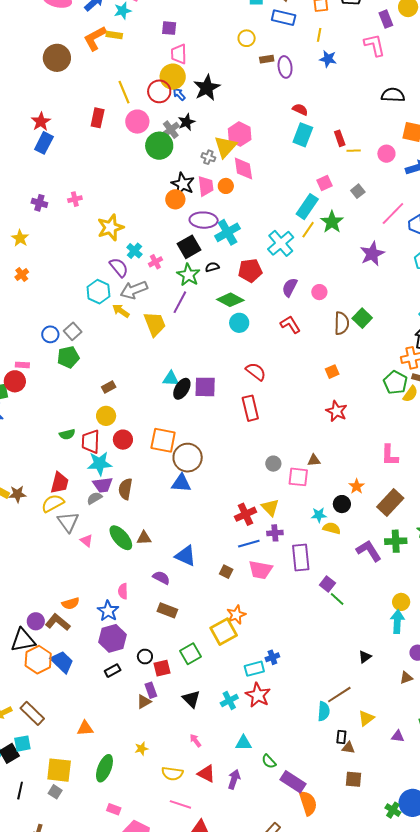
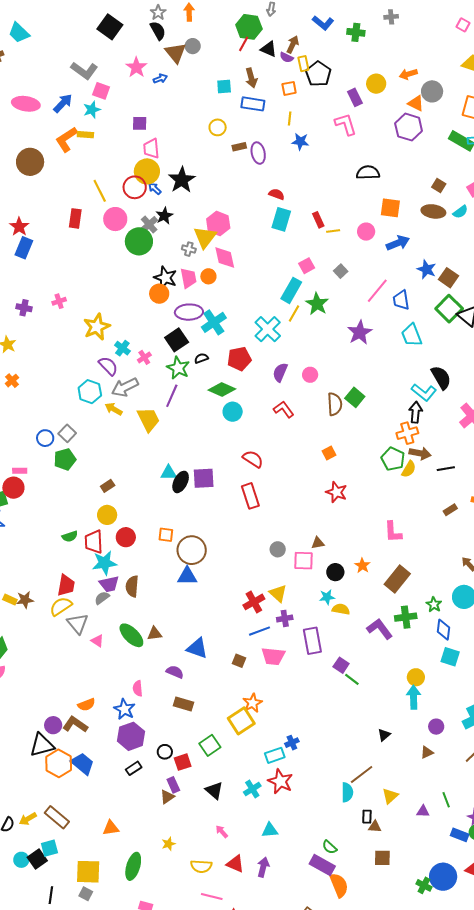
orange square: (163, 440) -> (166, 535), size x0.6
black circle: (342, 504) -> (335, 572), moved
green semicircle: (269, 761) -> (329, 847), moved

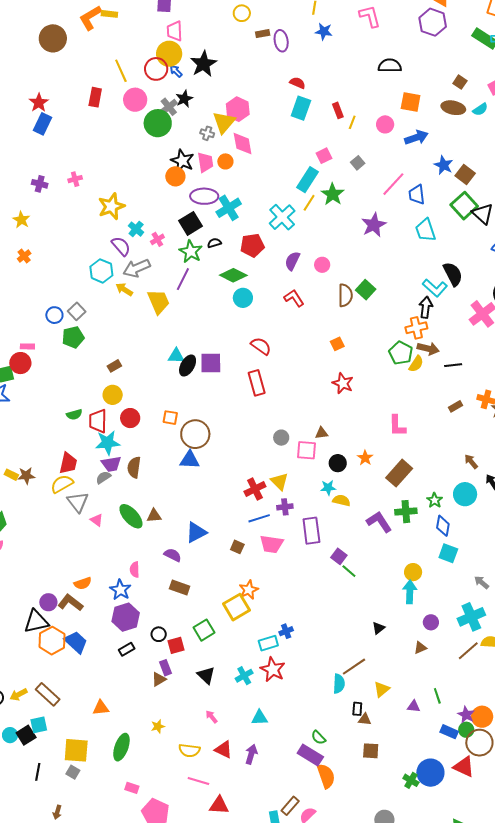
yellow line: (333, 231) -> (352, 122), turned -64
blue triangle: (197, 648) -> (196, 532), turned -50

